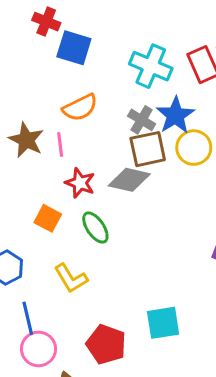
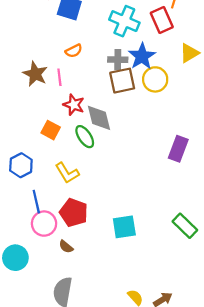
orange semicircle: (80, 108) -> (74, 51), size x0.7
gray cross: (142, 120) -> (118, 60), turned -30
gray diamond: (129, 180) -> (99, 118), moved, turned 64
cyan square: (163, 323) -> (124, 227), moved
red pentagon: (106, 344) -> (74, 213), moved

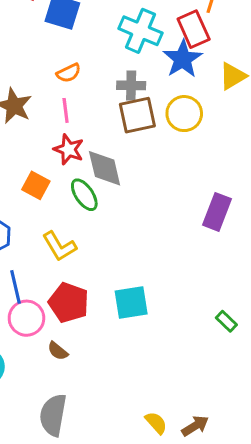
blue star: (142, 56) -> (183, 59), moved
pink line: (59, 77) -> (66, 110), moved
green rectangle: (185, 226) -> (226, 321), size x0.6
cyan square: (124, 227) -> (131, 303), moved

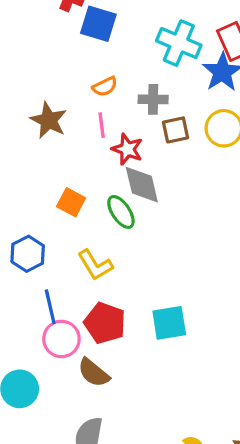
gray cross: (131, 85) -> (153, 99), moved
brown square: (137, 115) -> (176, 130), size x0.7
red star: (69, 149) -> (127, 149), moved
brown semicircle: (58, 351) -> (94, 373), size x1.5

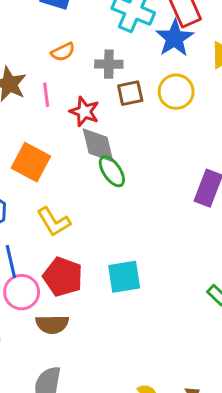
pink line: (102, 125) -> (46, 95), moved
orange square: (71, 202) -> (31, 162), size x1.4
green ellipse: (121, 212) -> (112, 171), moved
brown semicircle: (94, 373) -> (52, 324), turned -40

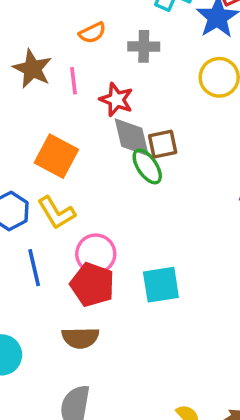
brown square: (130, 93) -> (163, 144), moved
yellow L-shape: (54, 222) -> (56, 213), moved
pink circle: (22, 292) -> (96, 254), moved

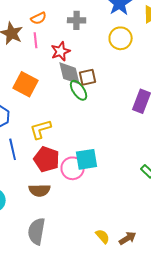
orange semicircle: (92, 33) -> (39, 18), moved
red star: (116, 100) -> (61, 51), turned 30
yellow L-shape: (56, 213) -> (41, 129), moved, turned 105
pink circle: (96, 254) -> (73, 168), moved

